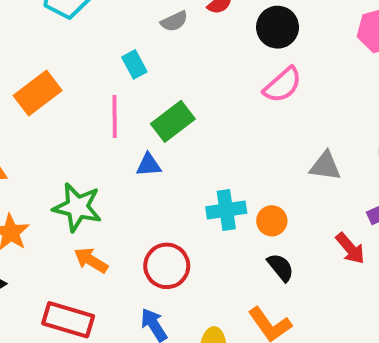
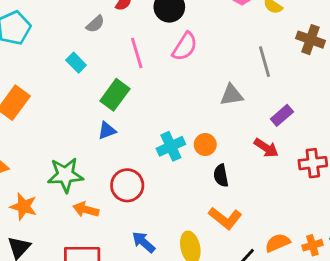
pink line: (115, 116) -> (137, 53), moved
red circle: (167, 266) -> (127, 185), moved
black semicircle: (281, 267) -> (221, 176), turned -135

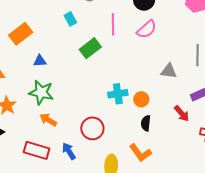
blue triangle: (107, 130) -> (40, 61), moved
red circle: (127, 185) -> (92, 128), moved
blue arrow: (144, 242) -> (69, 151), moved

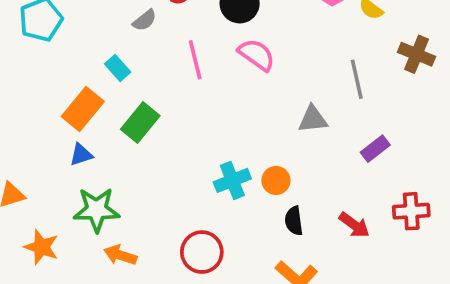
pink semicircle: (147, 29) -> (257, 55), turned -90
orange rectangle: (21, 34) -> (83, 109), moved
green rectangle: (90, 48) -> (140, 123), moved
red arrow: (182, 113) -> (354, 225), moved

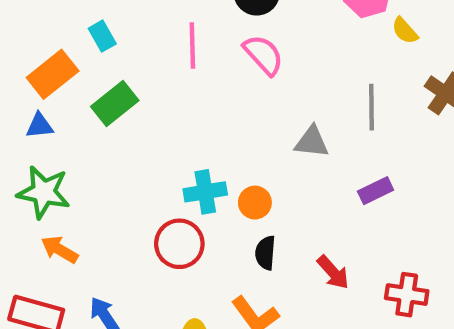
red cross: (411, 211) -> (407, 295), moved
red circle: (202, 252) -> (179, 244), moved

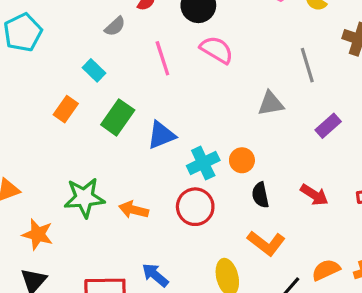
orange rectangle: (53, 74) -> (66, 109), size x0.7
blue triangle: (39, 126) -> (161, 135), moved, size x1.4
orange arrow: (60, 249) -> (134, 210), moved

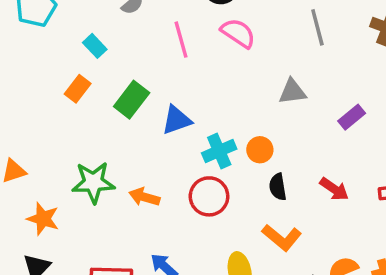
gray line: (307, 65) -> (317, 27), moved
cyan rectangle: (94, 70) -> (95, 46), moved

